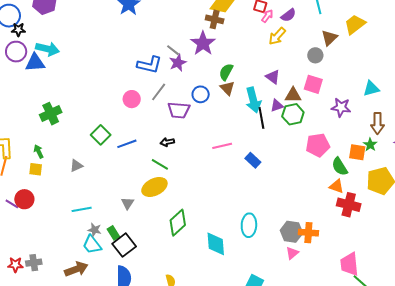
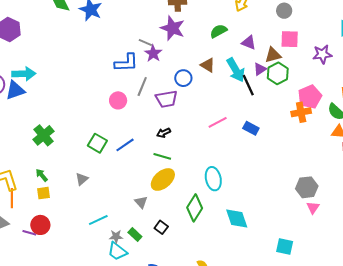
green semicircle: (226, 72) -> (219, 31), moved, turned 48
cyan ellipse: (249, 225) -> (213, 179), moved
orange cross: (308, 233) -> (301, 112), moved
black square: (124, 245) -> (161, 227), moved, size x0.6

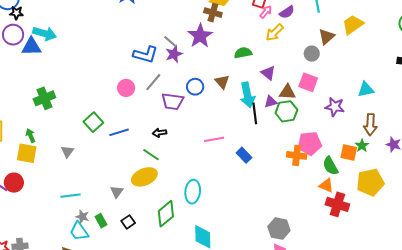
gray triangle: (82, 179) -> (67, 152), turned -32
yellow square: (43, 193) -> (27, 153), size x1.5

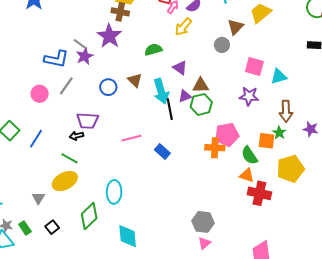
pink square: (308, 82) -> (254, 67), moved
purple trapezoid: (173, 101) -> (88, 121), moved
blue line: (119, 132) -> (36, 139), turned -36

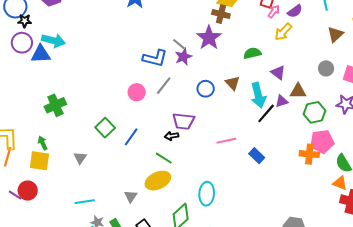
gray circle: (222, 45) -> (326, 68), moved
green hexagon: (201, 104) -> (315, 112), moved
black line: (170, 109) -> (266, 113), turned 50

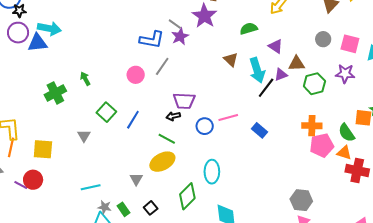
blue circle: (206, 89) -> (205, 126), moved
pink pentagon: (322, 142) -> (322, 145), moved
green arrow: (43, 143) -> (85, 79), moved
gray triangle: (80, 158) -> (84, 136), moved

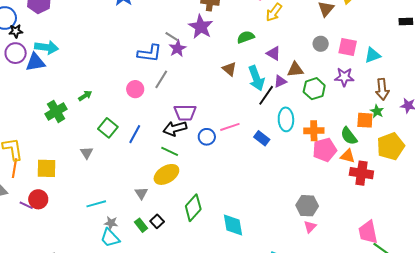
green arrow: (85, 79) -> (85, 96), turned 88
black arrow: (173, 116) -> (175, 128), size x1.6
cyan ellipse: (212, 172) -> (286, 119), moved
green rectangle: (123, 209) -> (141, 225), moved

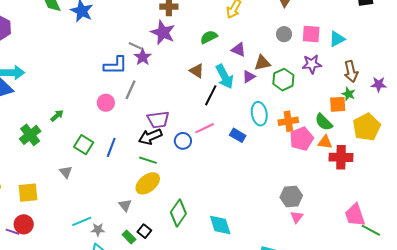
black line: (266, 95) -> (211, 95), moved
gray star: (111, 223) -> (98, 230), moved

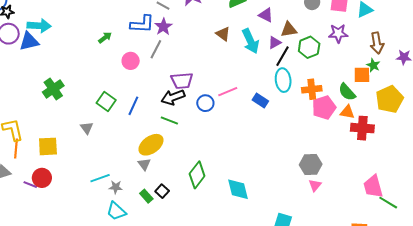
purple star: (143, 57) -> (163, 27), moved
black line: (211, 95) -> (283, 56), moved
green arrow: (57, 116) -> (105, 37), moved
yellow ellipse: (148, 183) -> (151, 145), moved

